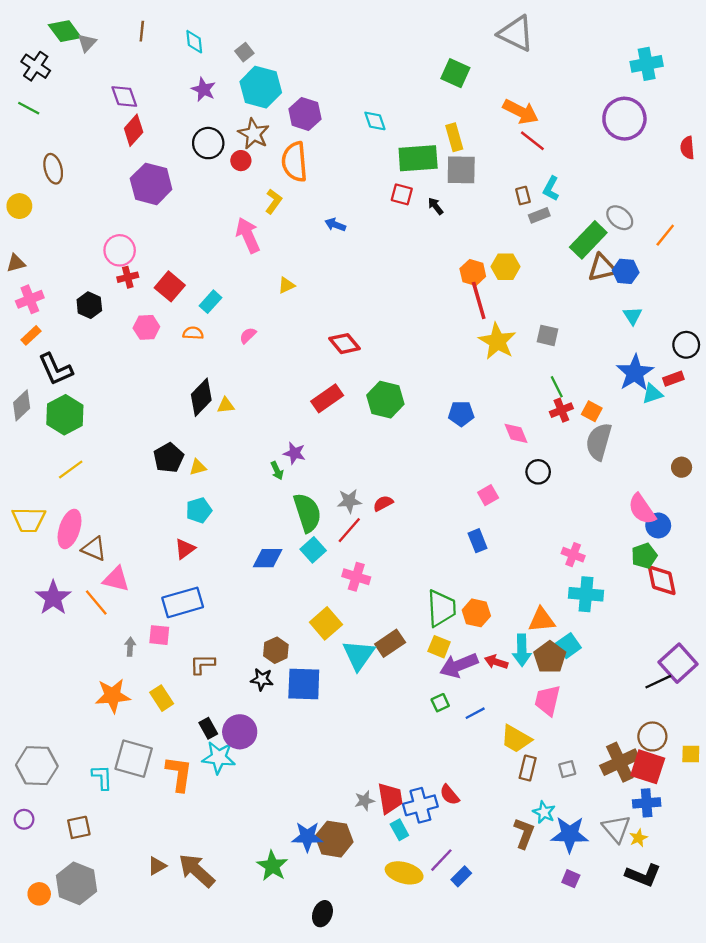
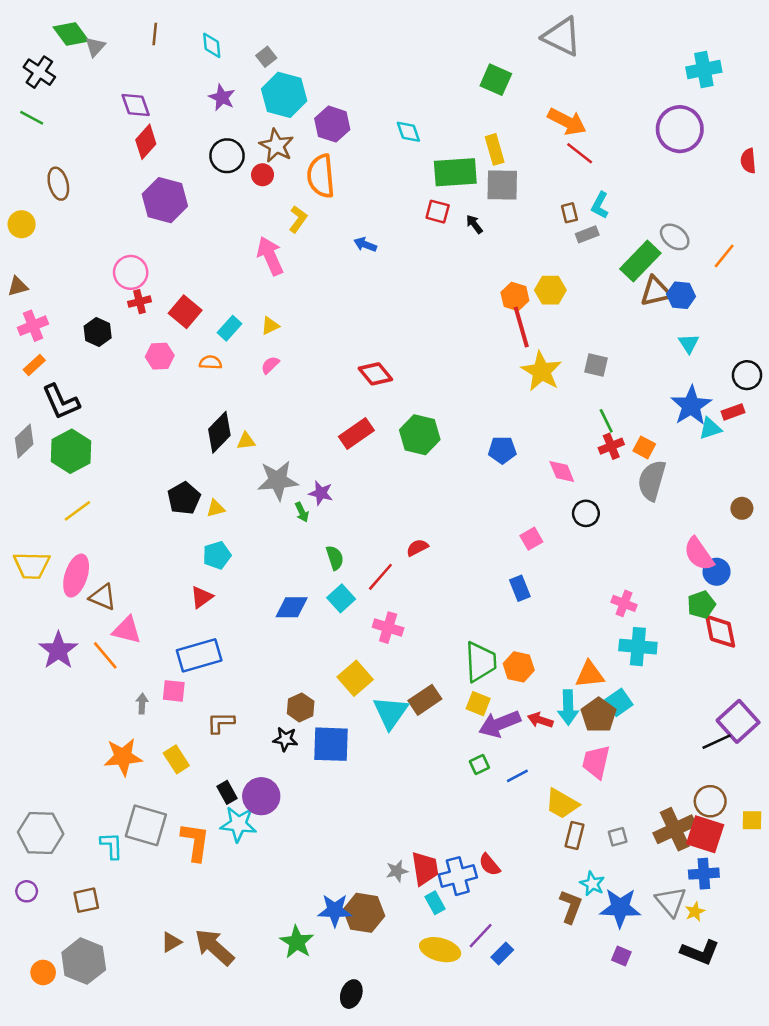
yellow triangle: (286, 285) -> (270, 326), moved
gray star: (349, 501) -> (278, 480), moved, size x1.5
green semicircle: (307, 513) -> (335, 558), size x0.6

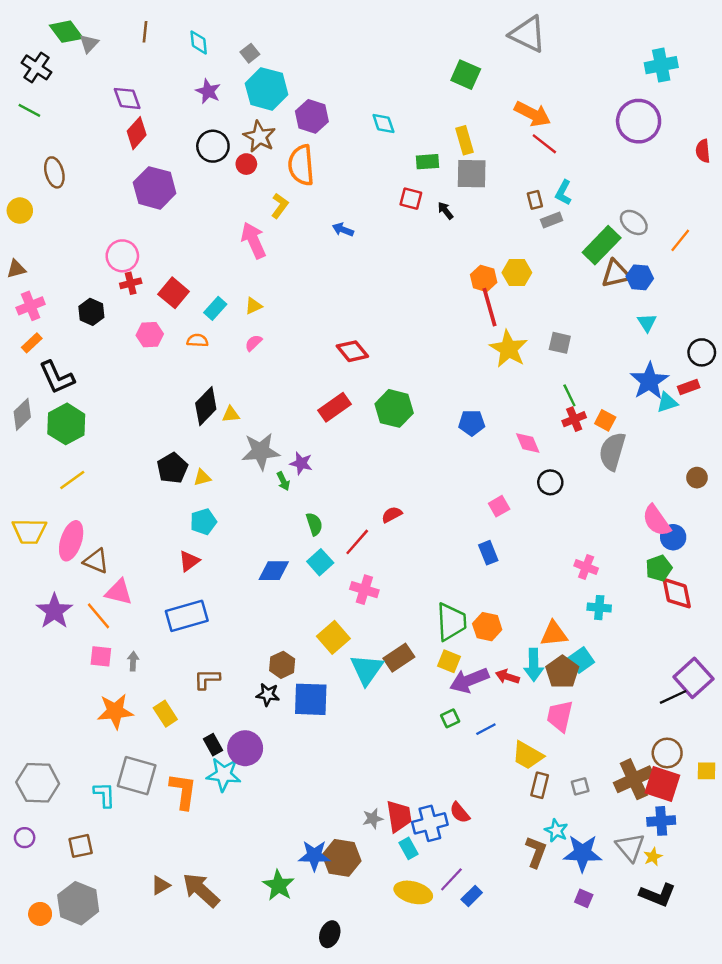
green rectangle: (455, 172) -> (428, 162), size x0.6
cyan cross: (638, 647) -> (599, 608), size x0.7
pink square: (174, 691) -> (101, 656), moved

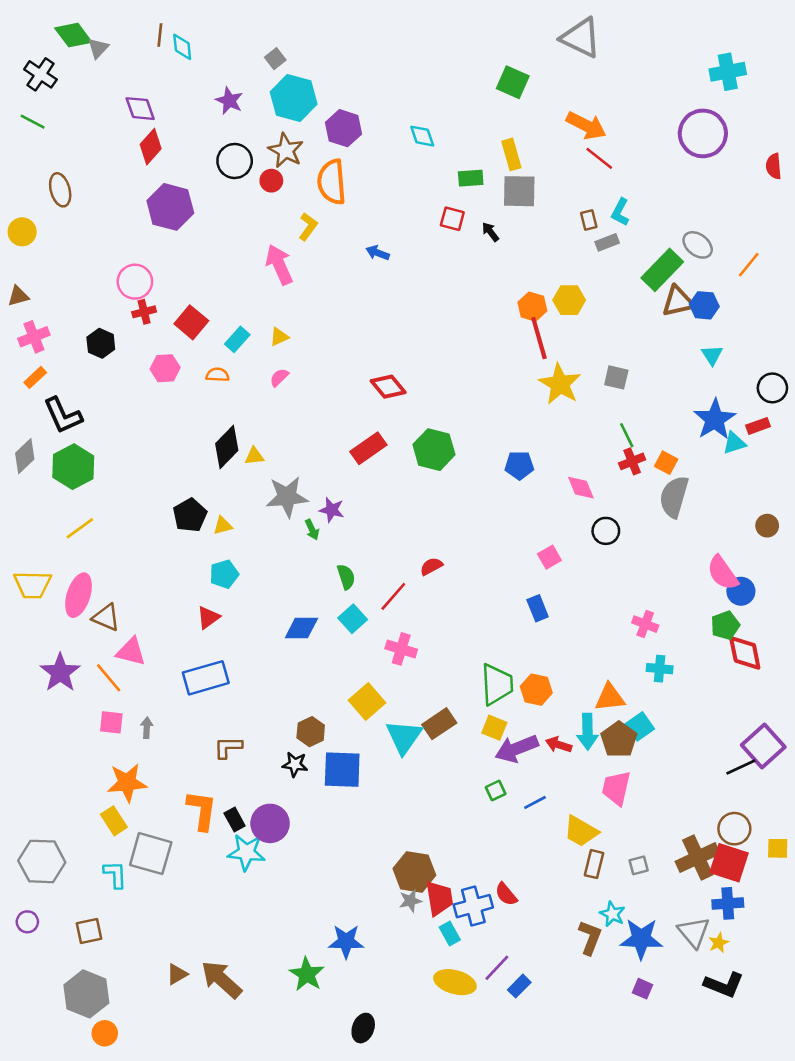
cyan diamond: (199, 42) -> (182, 47), moved
yellow rectangle: (165, 714) -> (114, 821), moved
orange L-shape: (183, 791) -> (202, 810), moved
brown hexagon: (342, 858) -> (414, 872), moved
orange circle: (40, 914) -> (105, 1033), moved

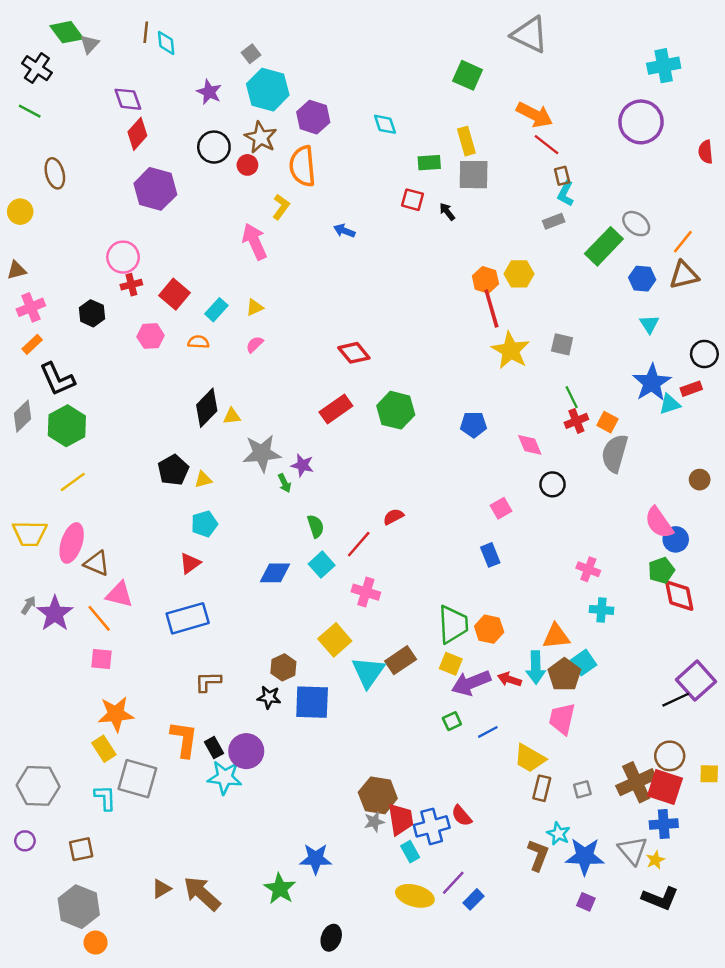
brown rectangle: (589, 220) -> (562, 176), moved
brown triangle: (678, 301) -> (684, 275), moved
gray arrow: (147, 728) -> (29, 605), moved, turned 30

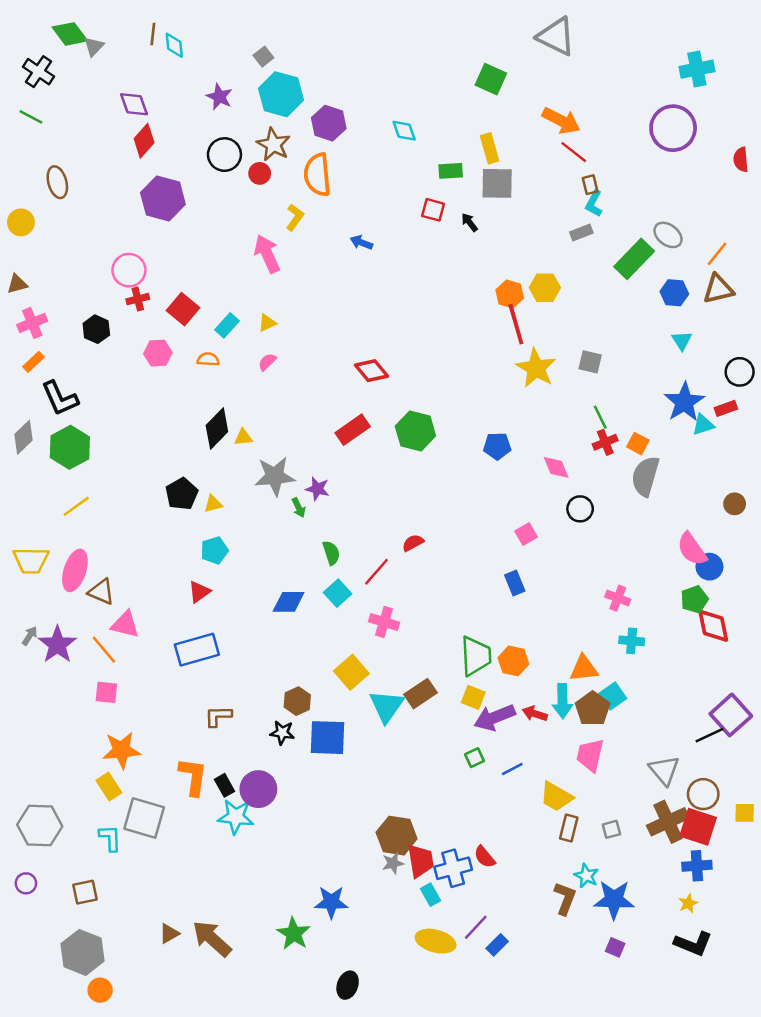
gray triangle: (633, 850) -> (664, 770), moved

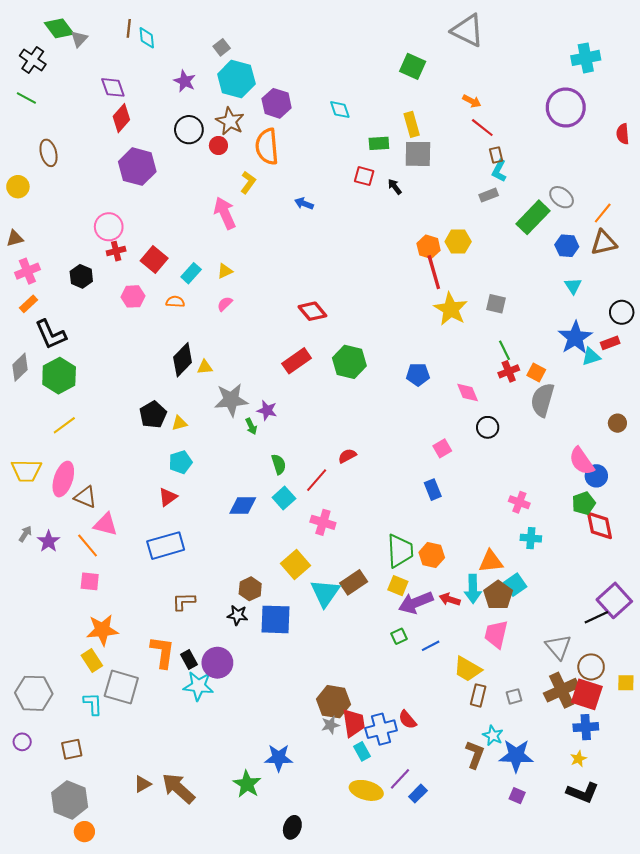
orange arrow: (561, 121) -> (472, 101), size x0.6
purple star: (57, 645) -> (49, 541), size x0.7

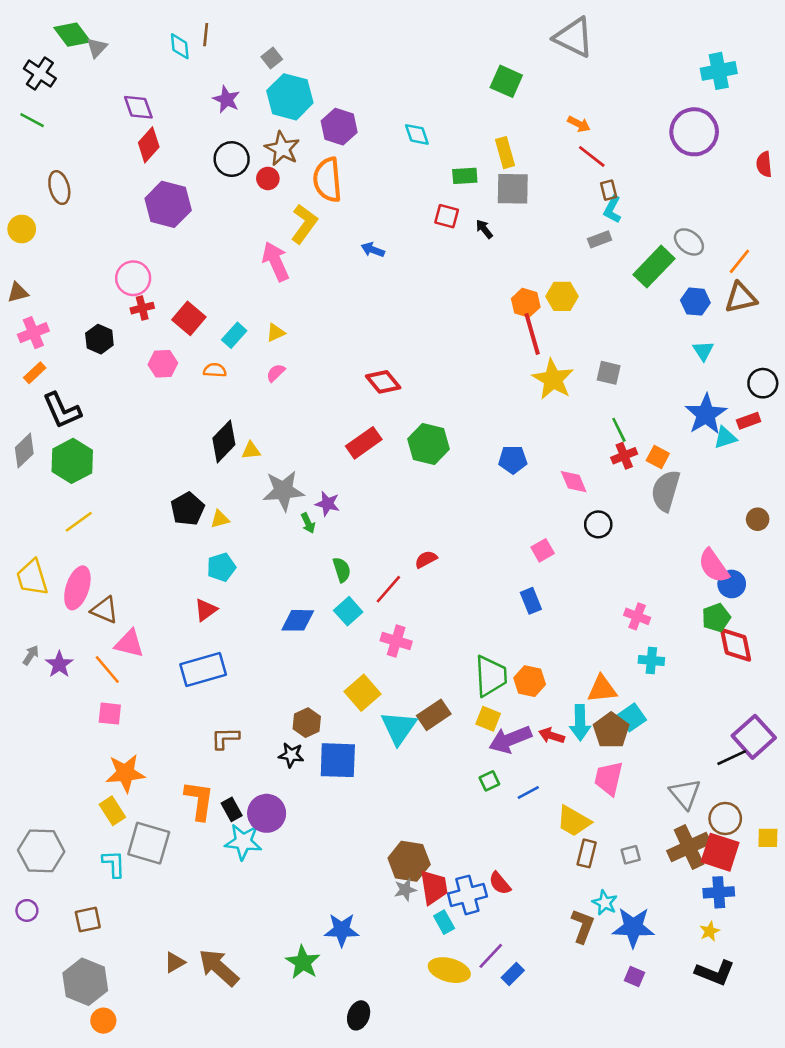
brown line: (129, 28) -> (206, 35), moved
yellow L-shape: (248, 182) -> (304, 224), size x1.4
yellow trapezoid: (26, 471) -> (32, 578), turned 72

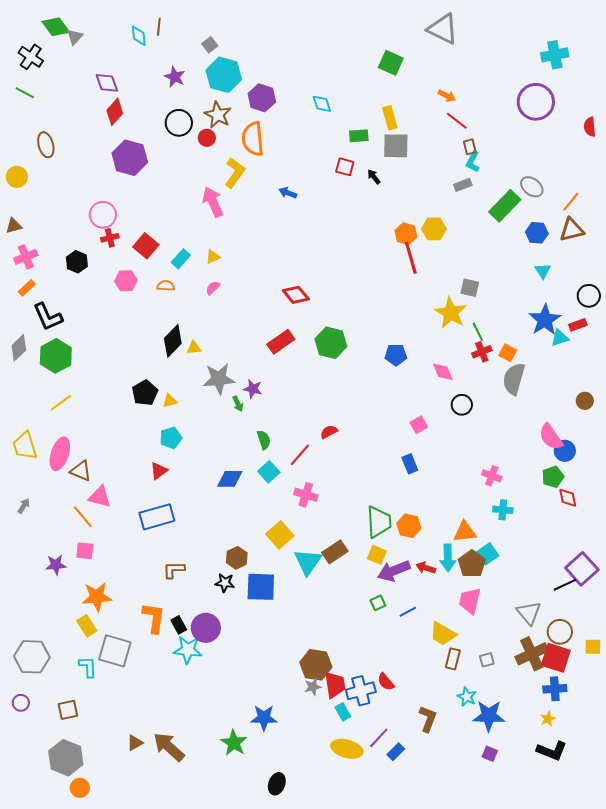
yellow star: (553, 379) -> (451, 313), moved
red diamond: (736, 645) -> (568, 498), size x0.7
purple star: (59, 664) -> (56, 565), moved, turned 30
brown L-shape: (583, 926) -> (428, 719), moved

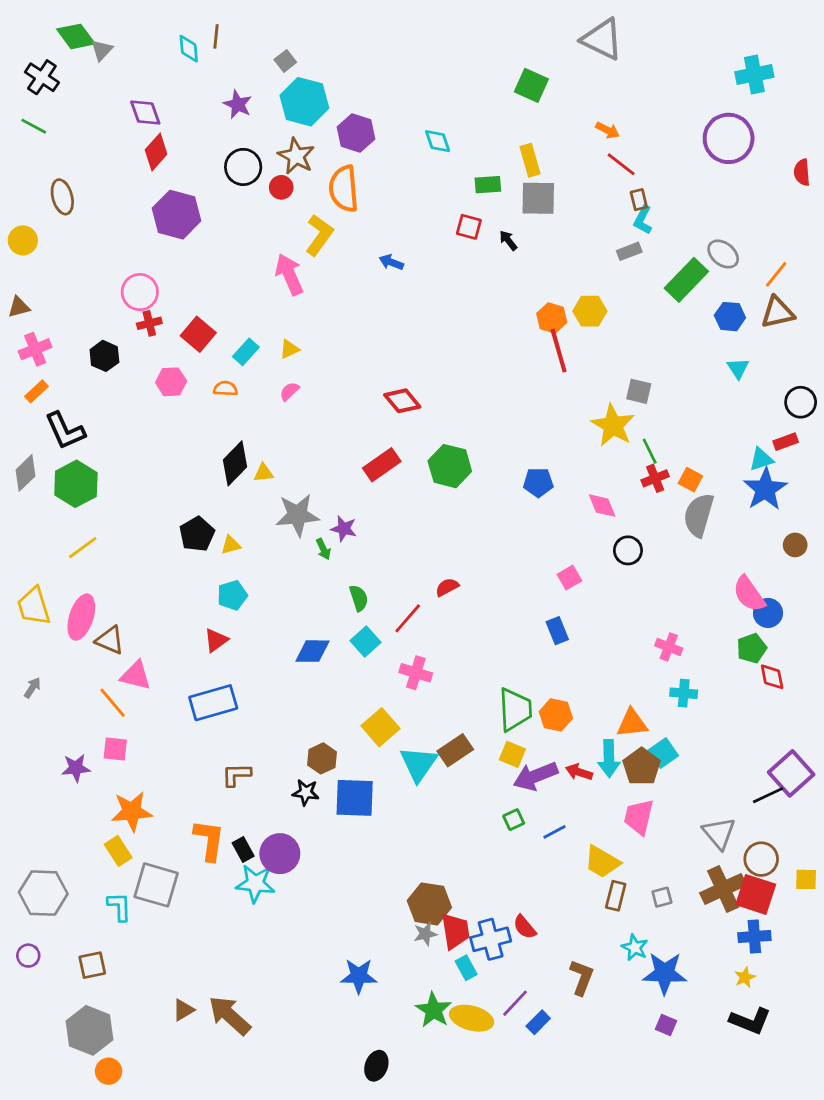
blue star: (545, 320) -> (765, 489), moved
green star: (234, 743) -> (433, 1010), moved

